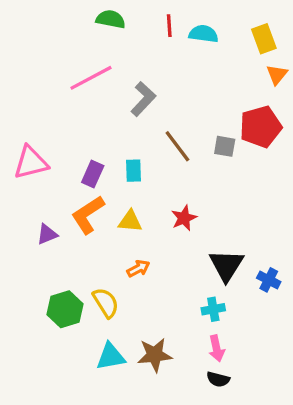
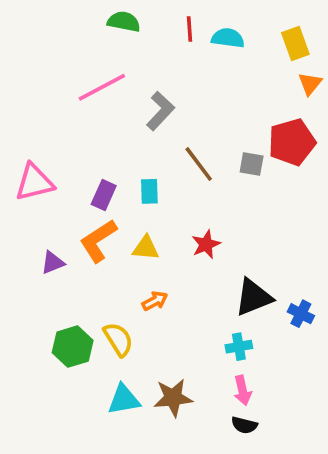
black triangle: (226, 265) -> (253, 297), turned 36

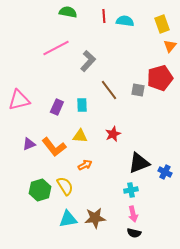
orange L-shape: (98, 241) -> (54, 147), moved, turned -95

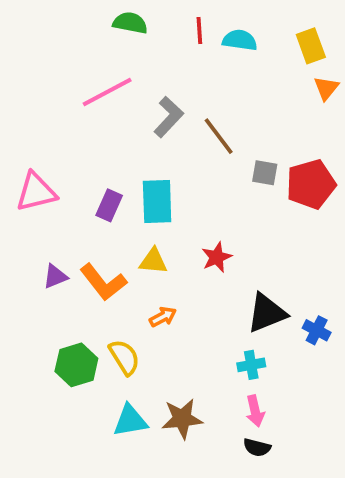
red pentagon: (160, 78) -> (311, 184), moved
brown line: (109, 90) -> (219, 136), moved
cyan rectangle: (82, 105) -> (157, 202), size x1.6

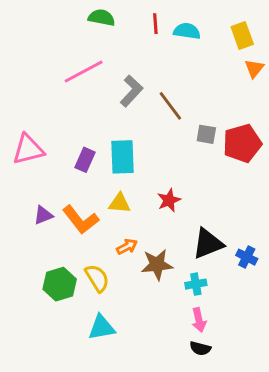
brown star: (182, 419) -> (157, 265), moved

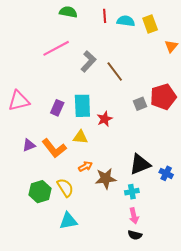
yellow rectangle: (242, 36) -> (150, 24), moved
gray square: (206, 134) -> (140, 104), moved, turned -32
red star: (169, 200) -> (105, 119), moved

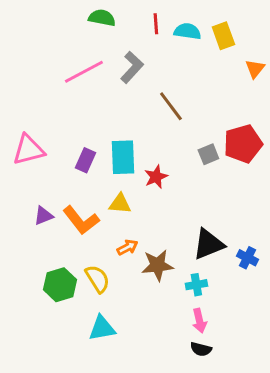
gray L-shape: (88, 61) -> (132, 67), moved

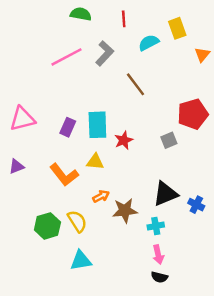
cyan semicircle: (187, 31) -> (149, 43), moved, turned -36
gray square: (208, 154) -> (169, 140), moved
purple triangle: (43, 216) -> (16, 166), moved

